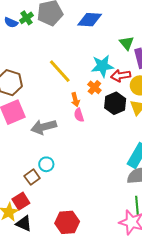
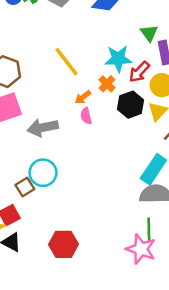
red arrow: (121, 76) -> (139, 72), turned -42
orange arrow: (75, 100) -> (83, 97), turned 64
cyan circle: (46, 164) -> (43, 173), size x1.5

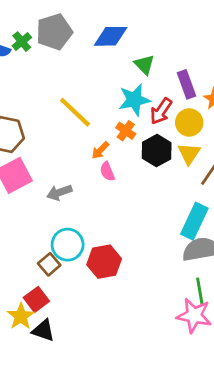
green triangle: (149, 33) -> (144, 65), moved
gray arrow: (43, 128) -> (59, 192), size x0.7
red hexagon: (64, 244) -> (104, 262), moved

